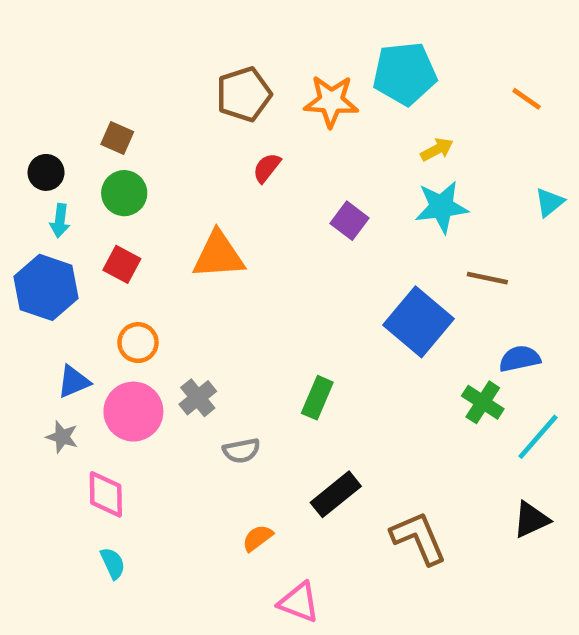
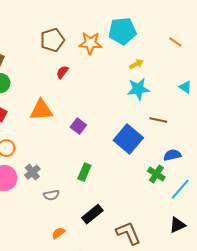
cyan triangle: (550, 202) -> (185, 87), turned -48
purple square: (350, 221) -> (78, 126), moved

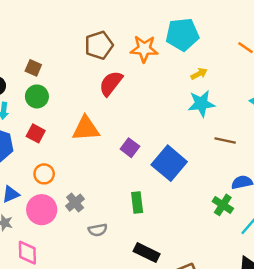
red semicircle: (62, 72) -> (111, 83), size x1.6
blue square: (128, 139) -> (169, 163), moved
green rectangle: (84, 172) -> (137, 203), turned -30
black rectangle: (92, 214) -> (147, 253), turned 65

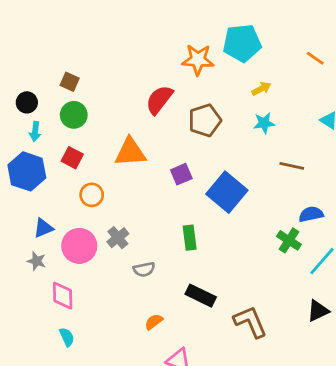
brown pentagon: (99, 45) -> (205, 120), moved
cyan star: (201, 104) -> (264, 123), size x0.7
purple square: (130, 148) -> (181, 174), turned 30
orange circle: (44, 174) -> (92, 195), moved

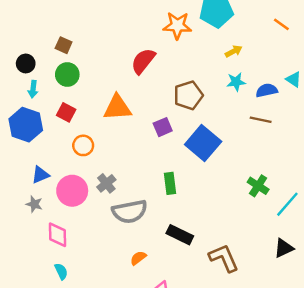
brown pentagon: (205, 120) -> (188, 95), moved
blue semicircle: (311, 214) -> (267, 90), moved
gray semicircle: (144, 269) -> (130, 211), size x1.8

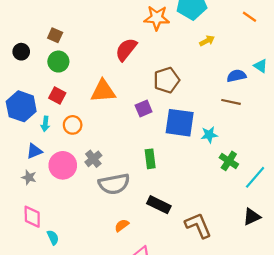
cyan star: (236, 82) -> (209, 135), moved
cyan arrow: (33, 89) -> (45, 124), moved
blue square: (203, 143) -> (180, 123), turned -32
pink diamond: (57, 235) -> (32, 217), moved

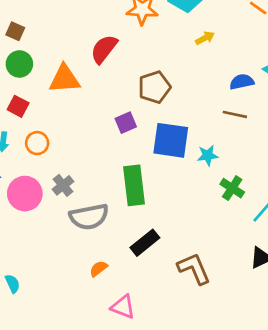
orange triangle: (103, 91) -> (64, 79), moved
green rectangle: (150, 159) -> (134, 185), size x1.6
black rectangle: (159, 205) -> (145, 243), turned -65

